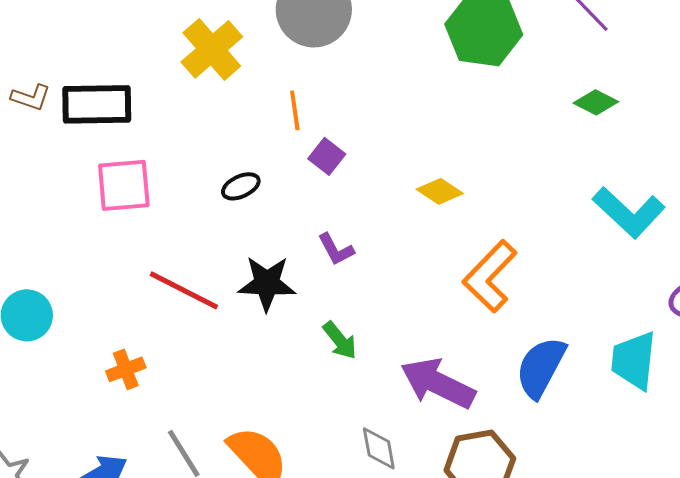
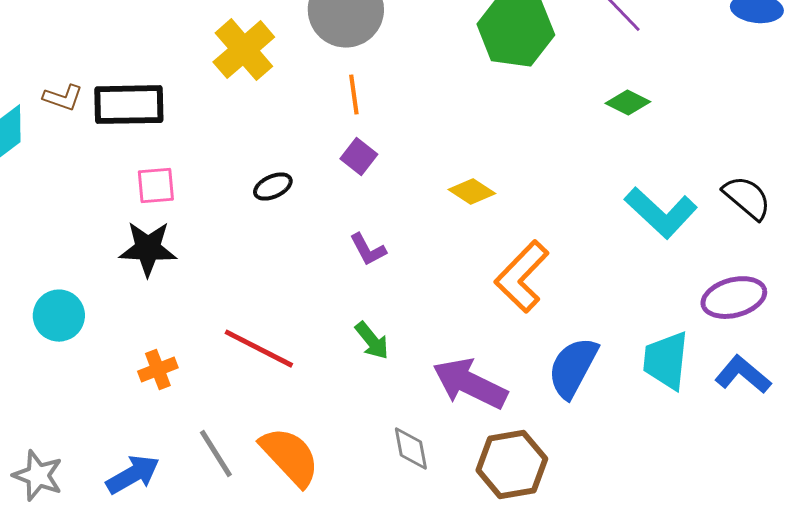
orange line: (295, 110) -> (354, 95), moved
pink square: (124, 185) -> (156, 186), size x0.7
black star: (267, 283) -> (148, 249), moved
red line: (184, 290) -> (259, 349), moved

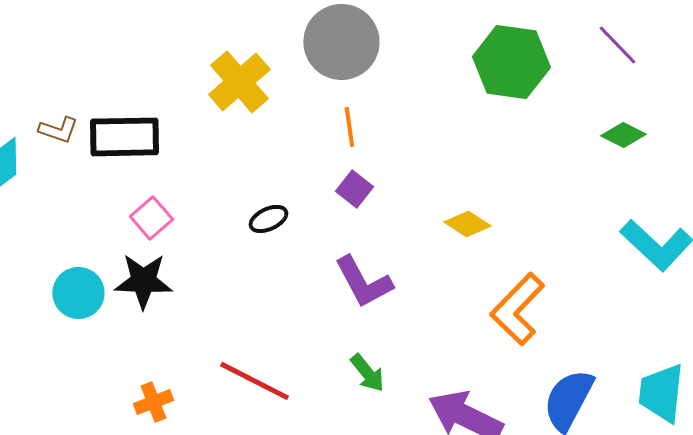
pink square: (156, 186) -> (151, 218), turned -36
purple L-shape: (368, 250) -> (363, 282), size x1.6
cyan circle: (59, 316) -> (78, 293), moved

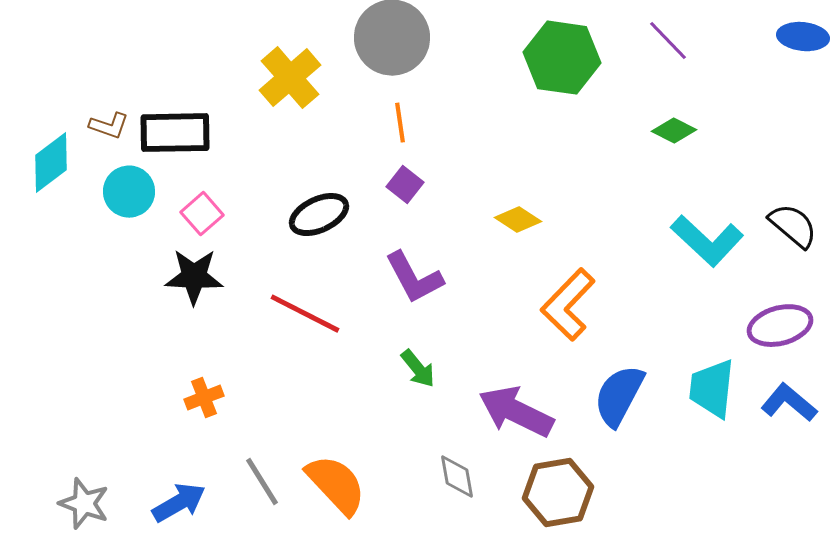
black ellipse: (268, 219) -> (319, 215), size x1.5
cyan circle: (78, 293) -> (129, 192), moved
red line: (254, 381) -> (305, 314), moved

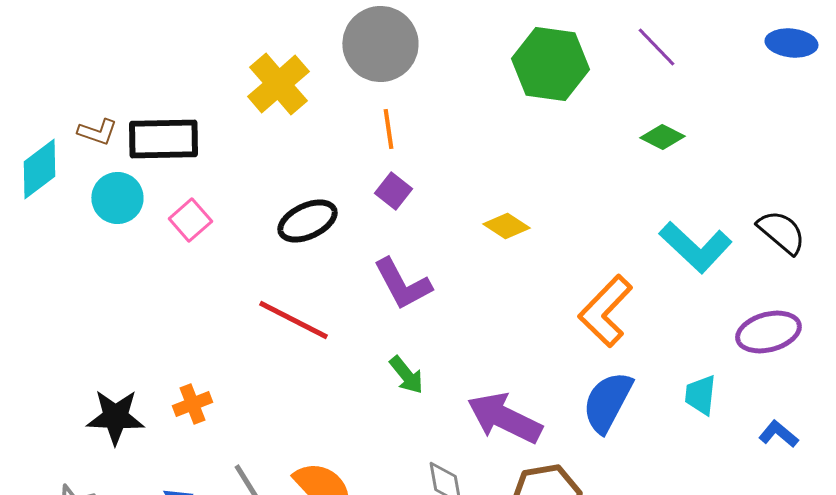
black star: (194, 277) -> (115, 417), moved
orange L-shape: (568, 305) -> (605, 311), moved
cyan trapezoid: (712, 389) -> (700, 395), size x0.7
blue L-shape: (789, 403) -> (778, 434), moved, size x0.7

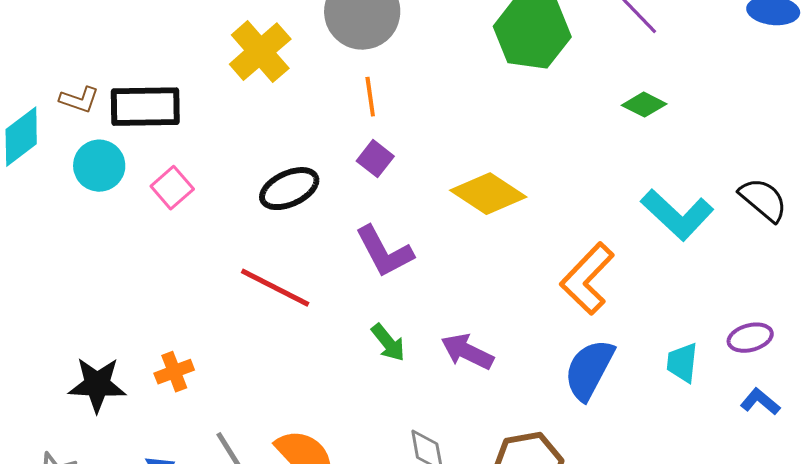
yellow diamond: (506, 226) -> (488, 194), size x1.6
purple ellipse: (768, 332) -> (750, 338), moved, size x0.7
purple arrow: (504, 418) -> (467, 352), moved, size x0.7

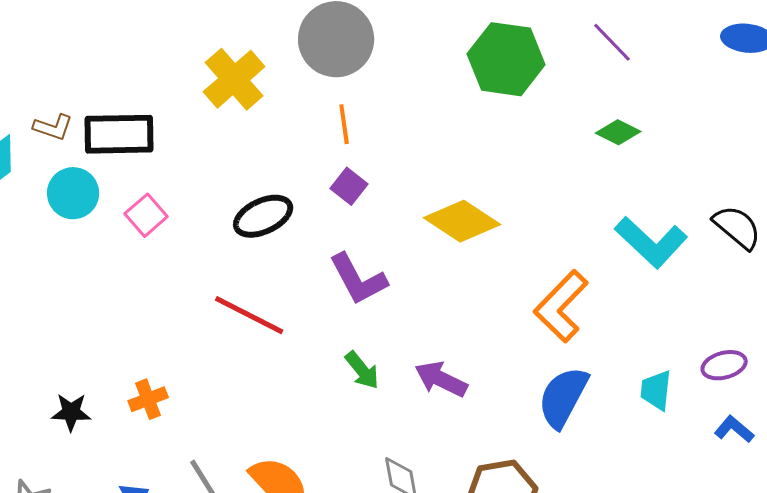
black star: (97, 385) -> (71, 412), size x0.7

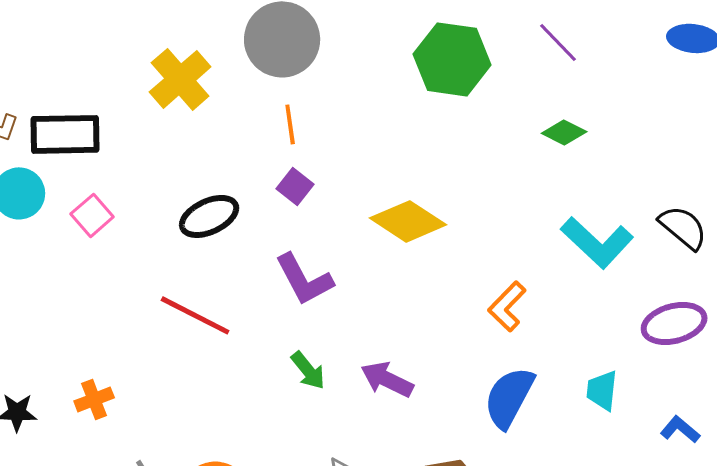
orange L-shape: (561, 306) -> (507, 306), size x0.7
purple ellipse: (724, 365) -> (674, 323), moved, size x1.4

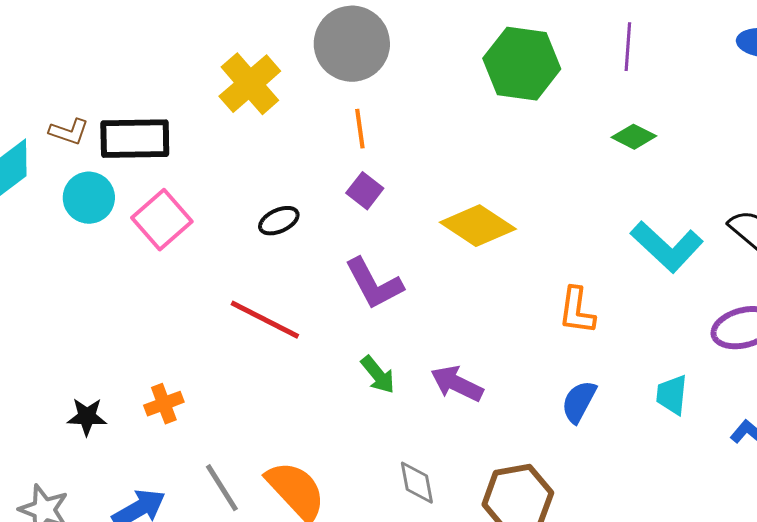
purple line: (558, 42) -> (628, 47), turned 48
pink square: (92, 215) -> (162, 220), size x1.4
black ellipse: (209, 216) -> (279, 221), size x0.7
orange L-shape: (507, 306) -> (577, 311), turned -36
blue semicircle: (509, 397) -> (579, 402), size x0.7

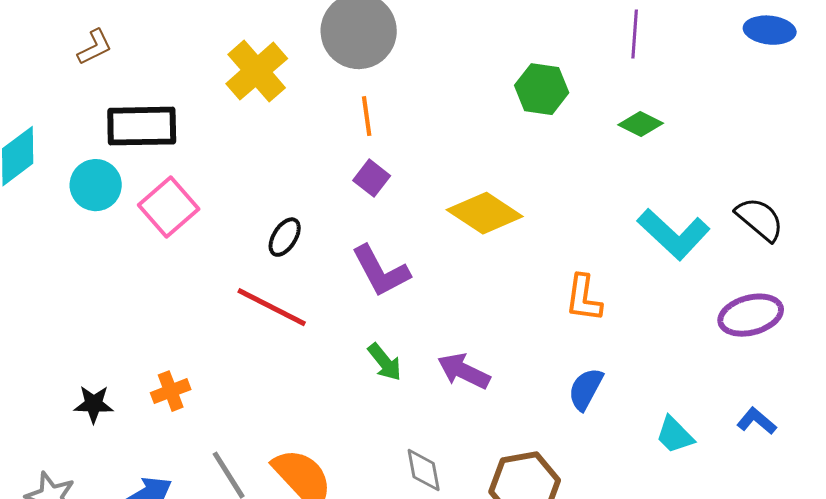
green hexagon: (522, 64) -> (542, 89), moved, size x0.7
brown L-shape: (69, 132) -> (95, 47), moved, turned -45
black ellipse: (279, 221) -> (285, 237), moved, turned -33
cyan trapezoid: (672, 395) -> (675, 435), moved, turned -51

